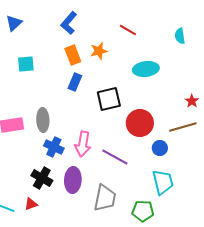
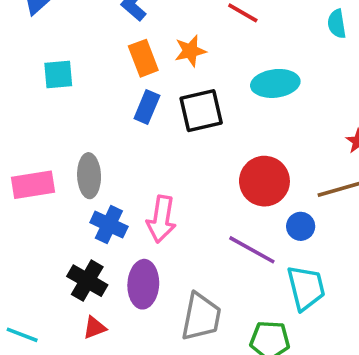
black square: (109, 99) -> (201, 111), moved
purple line: (115, 157) -> (252, 250), moved
red triangle: (31, 204) -> (94, 328), moved

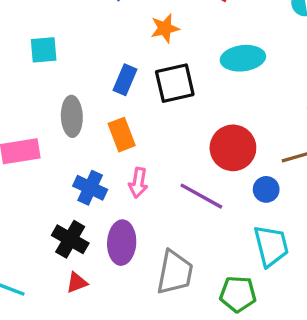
orange rectangle: (143, 58) -> (122, 135), moved
gray ellipse: (89, 176) -> (72, 116), moved
pink arrow: (161, 219) -> (138, 183), size x0.7
purple line: (252, 250) -> (201, 196), moved

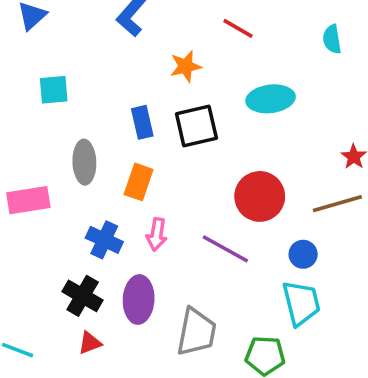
blue rectangle: (125, 80) -> (142, 122), turned -36
orange rectangle: (122, 135) -> (139, 182), turned 40
blue circle: (266, 189) -> (303, 254), moved

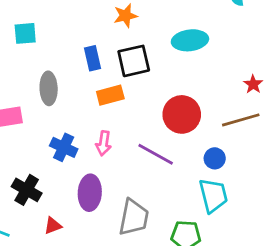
orange rectangle: (139, 182) -> (110, 95), moved, turned 56
black cross: (83, 296) -> (27, 190), moved

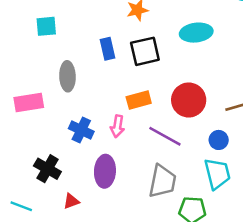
orange rectangle: (110, 95) -> (139, 100), moved
gray trapezoid: (134, 217) -> (162, 181), moved

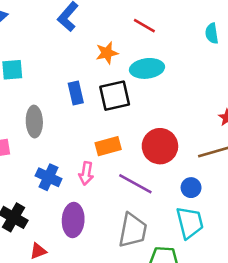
cyan ellipse: (196, 33) -> (147, 68), moved

